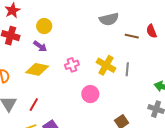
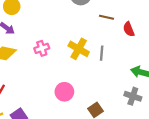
red semicircle: (152, 31) -> (129, 29), moved
pink circle: (90, 94) -> (64, 92), moved

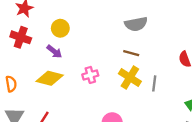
brown line: (106, 17) -> (131, 53), moved

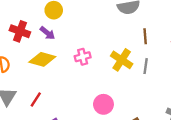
red cross: (21, 37) -> (20, 31), moved
brown line: (131, 53) -> (145, 36), moved, turned 70

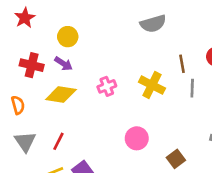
brown line: (145, 36) -> (182, 64), moved
gray line: (146, 66) -> (192, 88), moved

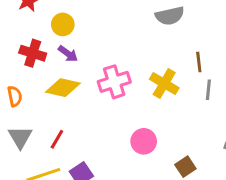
yellow circle: (68, 37) -> (63, 24), moved
pink cross: (107, 86) -> (114, 82), size x1.5

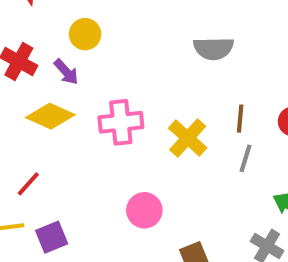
yellow circle: (63, 24) -> (85, 34), moved

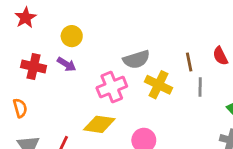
gray semicircle: (214, 48) -> (136, 59), moved
yellow diamond: (50, 116) -> (99, 124), moved

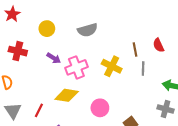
gray semicircle: (136, 59) -> (88, 30), moved
purple arrow: (66, 64) -> (54, 58), moved

